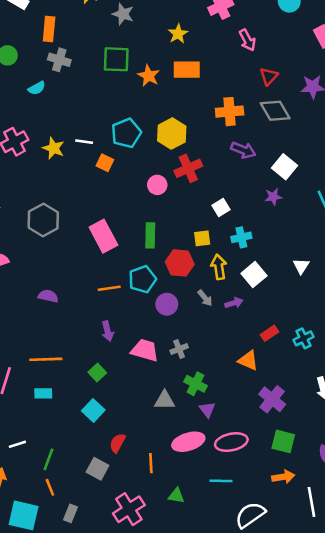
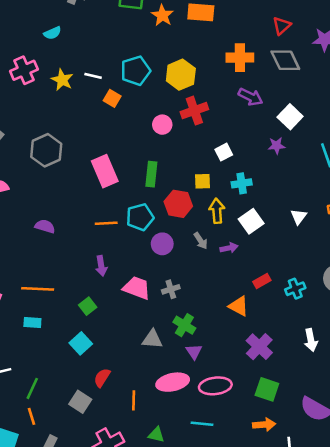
cyan semicircle: (37, 88) -> (52, 33), moved

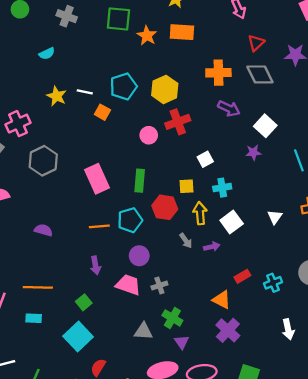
pink cross: (24, 70) -> (18, 124), moved
purple circle: (162, 244) -> (139, 256), moved
cyan square: (81, 343) -> (78, 336), size x1.4
purple cross: (259, 347) -> (228, 330), moved

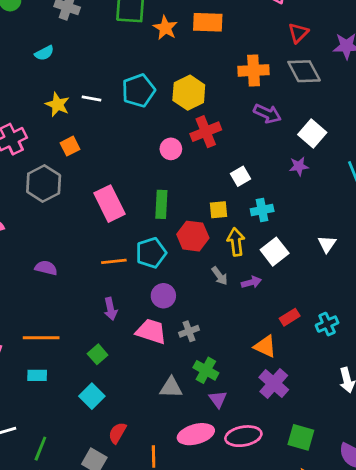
orange square: (102, 112) -> (70, 146), moved, turned 35
cyan square: (78, 336) -> (92, 396), size x0.7

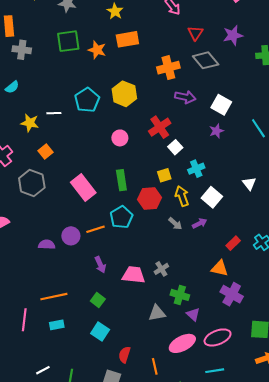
red cross: (206, 132) -> (160, 127), moved
purple circle: (163, 296) -> (71, 236), moved

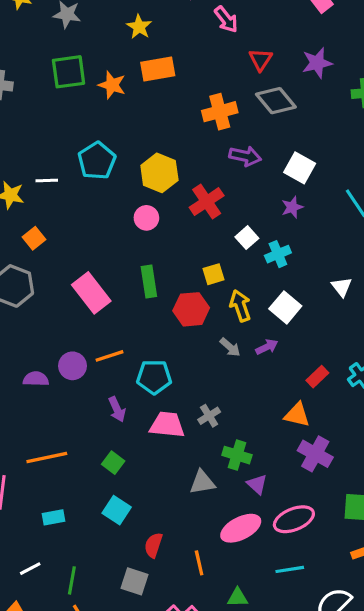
yellow hexagon: (124, 94) -> (159, 173), moved
white square: (175, 147) -> (247, 238), moved
cyan cross: (196, 169) -> (278, 254), moved
cyan pentagon: (121, 217) -> (154, 377), moved, turned 30
cyan rectangle: (57, 325) -> (53, 517), moved

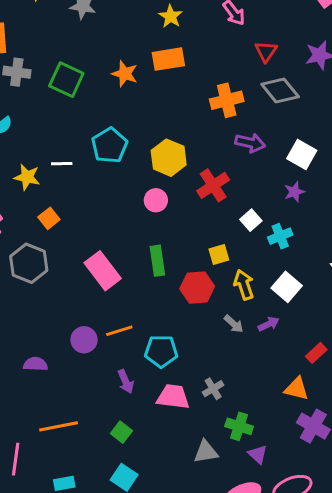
yellow star: (139, 27) -> (171, 16), moved
green square: (69, 72) -> (66, 80), moved, turned 32
purple semicircle: (36, 379) -> (35, 364), moved

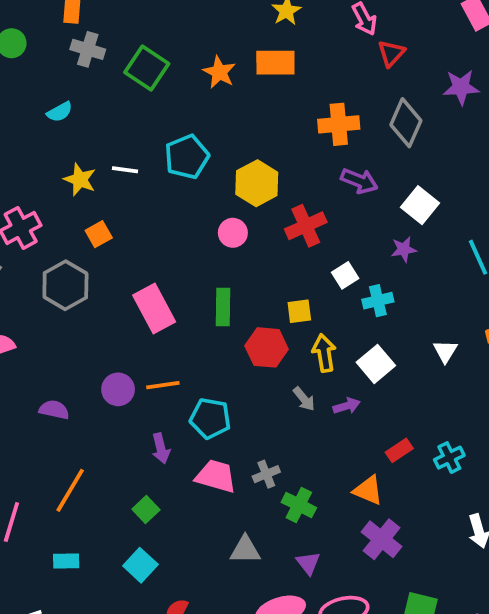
red triangle: (266, 51) -> (391, 53), moved
gray diamond: (280, 91) -> (406, 123), turned 54
orange line: (59, 426) -> (70, 490), turned -57
green cross: (239, 426) -> (299, 505), moved

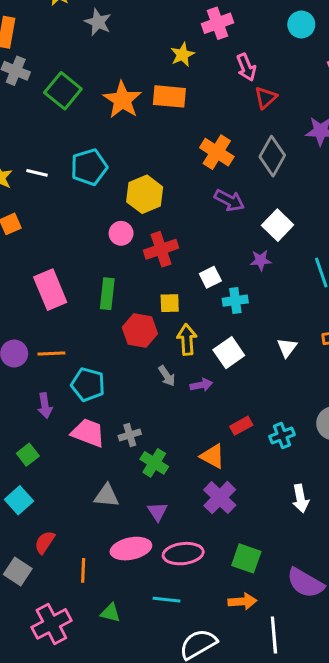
orange star: (219, 72) -> (122, 100), size x1.4
orange cross: (339, 124) -> (217, 152), turned 32
red cross: (306, 226) -> (161, 249), moved

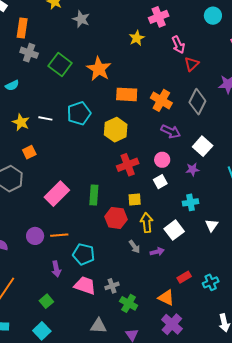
orange rectangle: (169, 96) -> (127, 94), moved
pink circle: (121, 233) -> (162, 160), moved
pink rectangle: (50, 290) -> (57, 194), turned 70
cyan cross: (235, 301) -> (191, 202), moved

